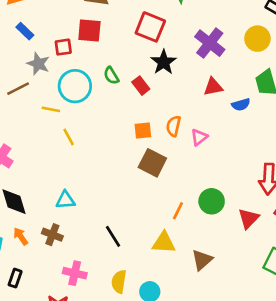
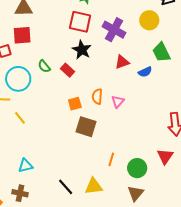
red square: (150, 27) -> (80, 22), moved
green circle: (212, 201) -> (137, 168), moved
yellow triangle: (164, 243) -> (94, 186), moved

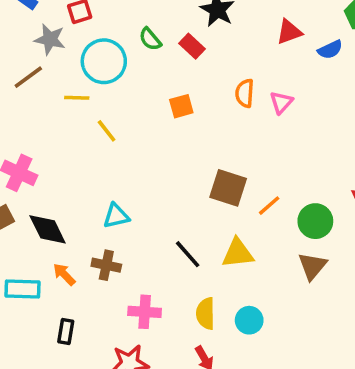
orange square: (75, 104) -> (181, 106), moved
brown square: (86, 127) -> (228, 188), moved
orange line: (111, 159) -> (269, 206), turned 32

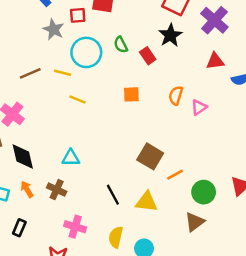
brown line: (28, 77) -> (30, 73), moved
yellow line: (107, 131) -> (77, 100), turned -42

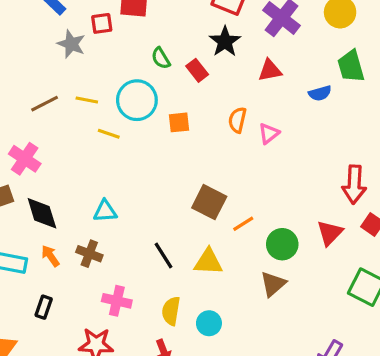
cyan circle: (86, 52) -> (137, 100), moved
red triangle: (215, 61) -> (270, 70), moved

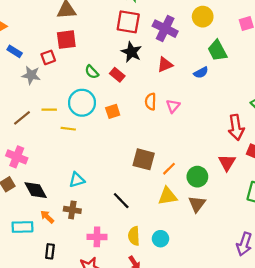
yellow triangle: (208, 262) -> (167, 196), moved

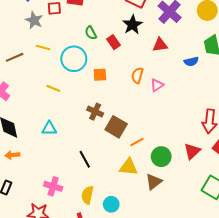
yellow line: (49, 110) -> (43, 47), moved
yellow line: (68, 129) -> (53, 88), moved
brown cross: (72, 210) -> (95, 112), moved
orange arrow: (47, 217) -> (12, 155), turned -64

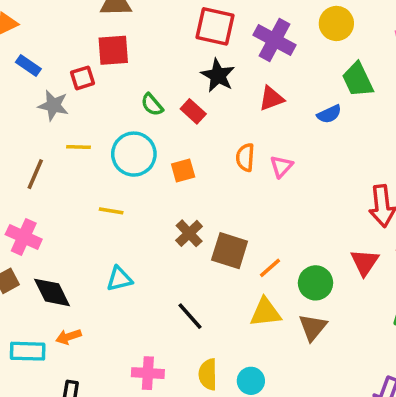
brown line: (15, 57) -> (35, 174), turned -30
brown cross: (95, 112) -> (189, 233), turned 35

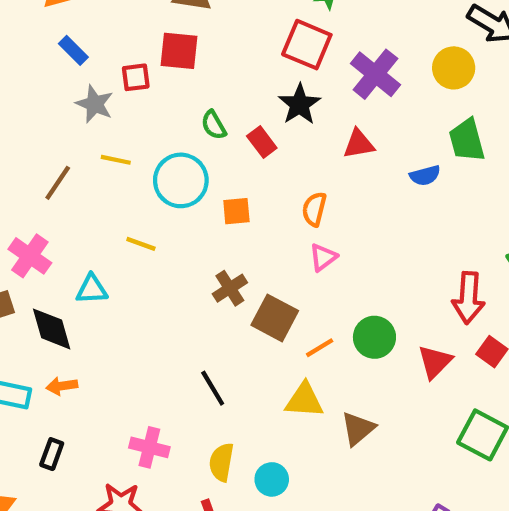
pink triangle: (281, 166) -> (323, 257), moved
cyan triangle: (119, 279) -> (92, 289), moved
green circle: (316, 283) -> (374, 337), moved

